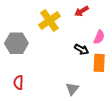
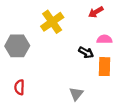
red arrow: (82, 11) -> (96, 12), moved
pink semicircle: (99, 37) -> (105, 39), turned -112

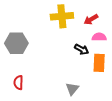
red arrow: (96, 12) -> (91, 19), moved
yellow cross: (52, 22) -> (62, 16), moved, turned 30

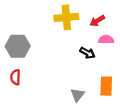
orange rectangle: (99, 63) -> (106, 86), moved
red semicircle: (18, 83) -> (15, 77), moved

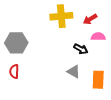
gray triangle: (77, 95) -> (74, 71), moved, turned -40

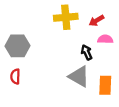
black arrow: (81, 49) -> (87, 52), turned -144
gray triangle: (74, 71) -> (79, 76), size x1.5

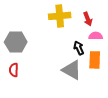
red arrow: (96, 21) -> (88, 19), turned -80
orange rectangle: (105, 85) -> (95, 60), moved

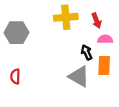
gray hexagon: (16, 42) -> (16, 33), moved

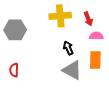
black arrow: (87, 52) -> (68, 48), moved

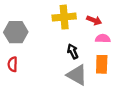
red arrow: (88, 19) -> (94, 20), turned -48
red semicircle: (14, 70) -> (13, 64), moved

